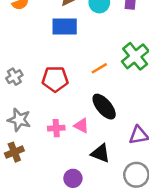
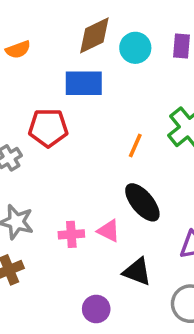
orange line: (99, 68) -> (135, 146), turned -35
red pentagon: (55, 79) -> (48, 128), moved

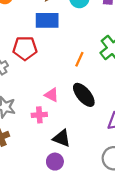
pink triangle: (109, 231) -> (52, 95), moved
black triangle: (137, 272) -> (62, 138), moved

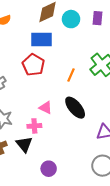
red pentagon: (25, 48) -> (33, 65), moved, turned 30
black triangle: (62, 138) -> (24, 144), moved, turned 30

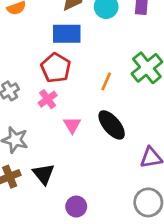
pink triangle: (46, 108) -> (72, 125), turned 32
pink cross: (34, 126) -> (48, 99), moved, turned -32

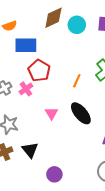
blue rectangle: (67, 34) -> (26, 45), moved
pink cross: (48, 99) -> (26, 89), moved

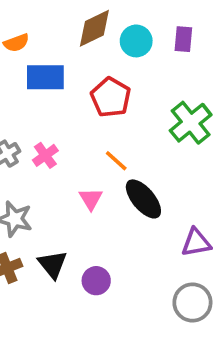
red pentagon: (39, 71) -> (111, 97), moved
orange line: (77, 81) -> (116, 161), moved, turned -72
purple circle: (54, 174) -> (96, 281), moved

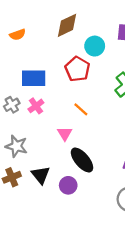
cyan circle: (136, 41) -> (95, 46), moved
blue rectangle: (45, 77) -> (34, 78), moved
black ellipse: (143, 199) -> (82, 160), moved

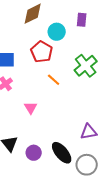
orange line: (81, 109) -> (54, 80), moved
black ellipse: (82, 160) -> (62, 153), moved

